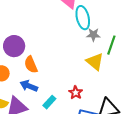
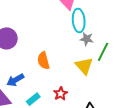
orange semicircle: (31, 65) -> (43, 61), moved
blue arrow: (29, 86) -> (15, 80), turned -60

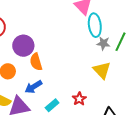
green line: (103, 52) -> (120, 42), moved
orange semicircle: (43, 61) -> (36, 62), moved

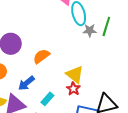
orange semicircle: (36, 62) -> (41, 56), moved, turned 78
yellow triangle: (102, 70) -> (75, 74), moved

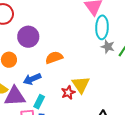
red star: (73, 89) -> (68, 92), moved
cyan rectangle: (47, 99) -> (39, 102), moved, turned -32

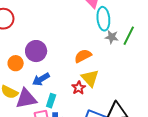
purple circle: (28, 37) -> (36, 51), moved
orange semicircle: (54, 58) -> (83, 56), moved

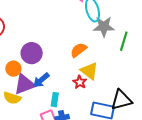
green line: (129, 36) -> (124, 41), moved
gray star: (112, 37) -> (104, 27), size x1.5
purple triangle: (26, 99) -> (25, 84), moved

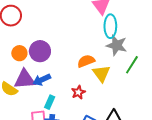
orange circle: (13, 69) -> (19, 53), moved
yellow triangle: (89, 71) -> (101, 73), moved

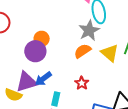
gray star: (117, 45) -> (89, 30), moved, turned -30
orange circle: (19, 53) -> (42, 39), moved
yellow triangle: (101, 73) -> (110, 53), moved

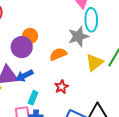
orange semicircle: (82, 51) -> (58, 54), moved
yellow triangle: (110, 53) -> (94, 62), turned 30

